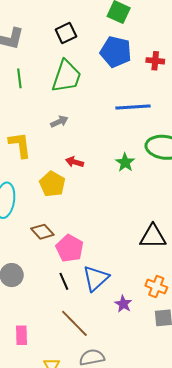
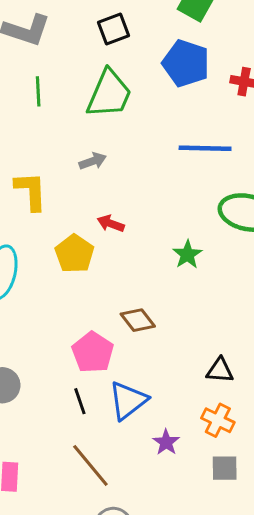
green star: (125, 162) -> (187, 254), moved
brown diamond: (42, 232) -> (138, 320), moved
black triangle: (153, 237) -> (220, 370), moved, size x0.7

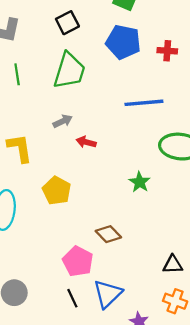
red arrow: (111, 223) -> (86, 142), moved

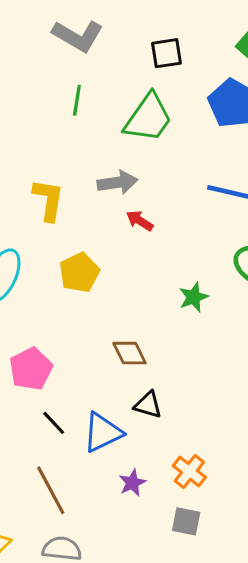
gray arrow: (63, 121) -> (117, 182), size x1.4
pink pentagon: (78, 261) -> (31, 369), moved
black triangle: (173, 265) -> (148, 405), moved
black line: (72, 298) -> (54, 423), turned -36

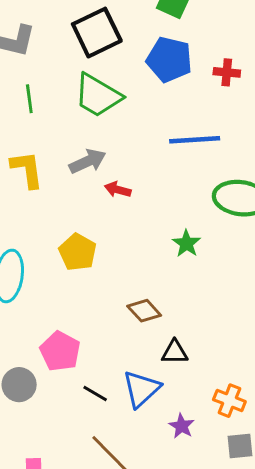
black square: (166, 53) -> (97, 33), size x1.6
green trapezoid: (148, 118) -> (98, 95), turned 102
yellow L-shape: (48, 200) -> (27, 169), moved

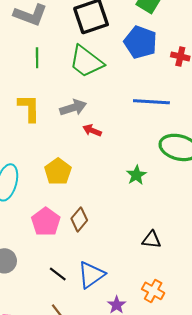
brown diamond: (144, 311) -> (79, 219), moved, turned 75
pink pentagon: (60, 351) -> (46, 222), moved
black triangle: (175, 352) -> (152, 240), moved

